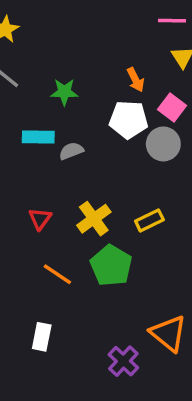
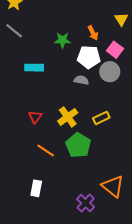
green star: (64, 92) -> (62, 40), moved
gray semicircle: (71, 151) -> (81, 80), moved, turned 32

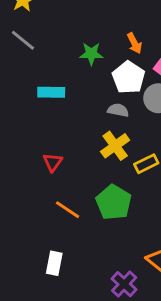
white pentagon: (89, 57) -> (128, 77), turned 30
yellow cross: (68, 117) -> (115, 146), moved

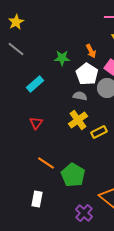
cyan rectangle: (51, 92) -> (35, 84), turned -42
red triangle: (53, 162) -> (36, 123), moved
green pentagon: (114, 202) -> (73, 175), moved

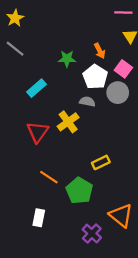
yellow cross: (78, 120) -> (68, 122), moved
red triangle: (36, 123) -> (38, 132), size x1.5
yellow rectangle: (99, 132) -> (101, 162), moved

